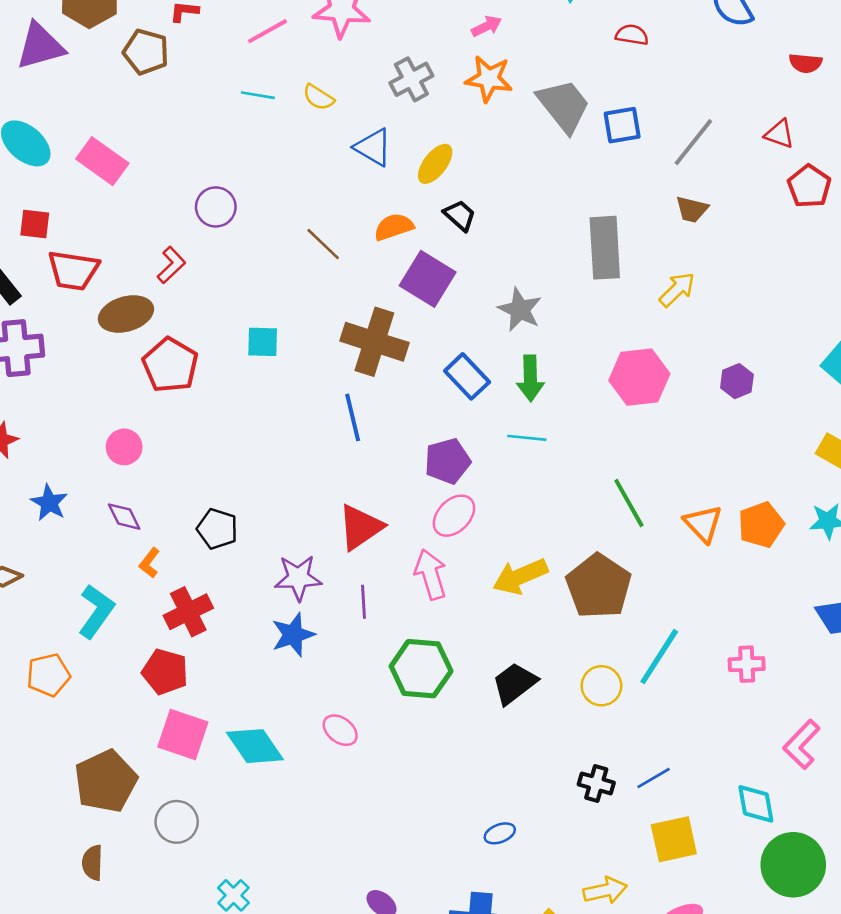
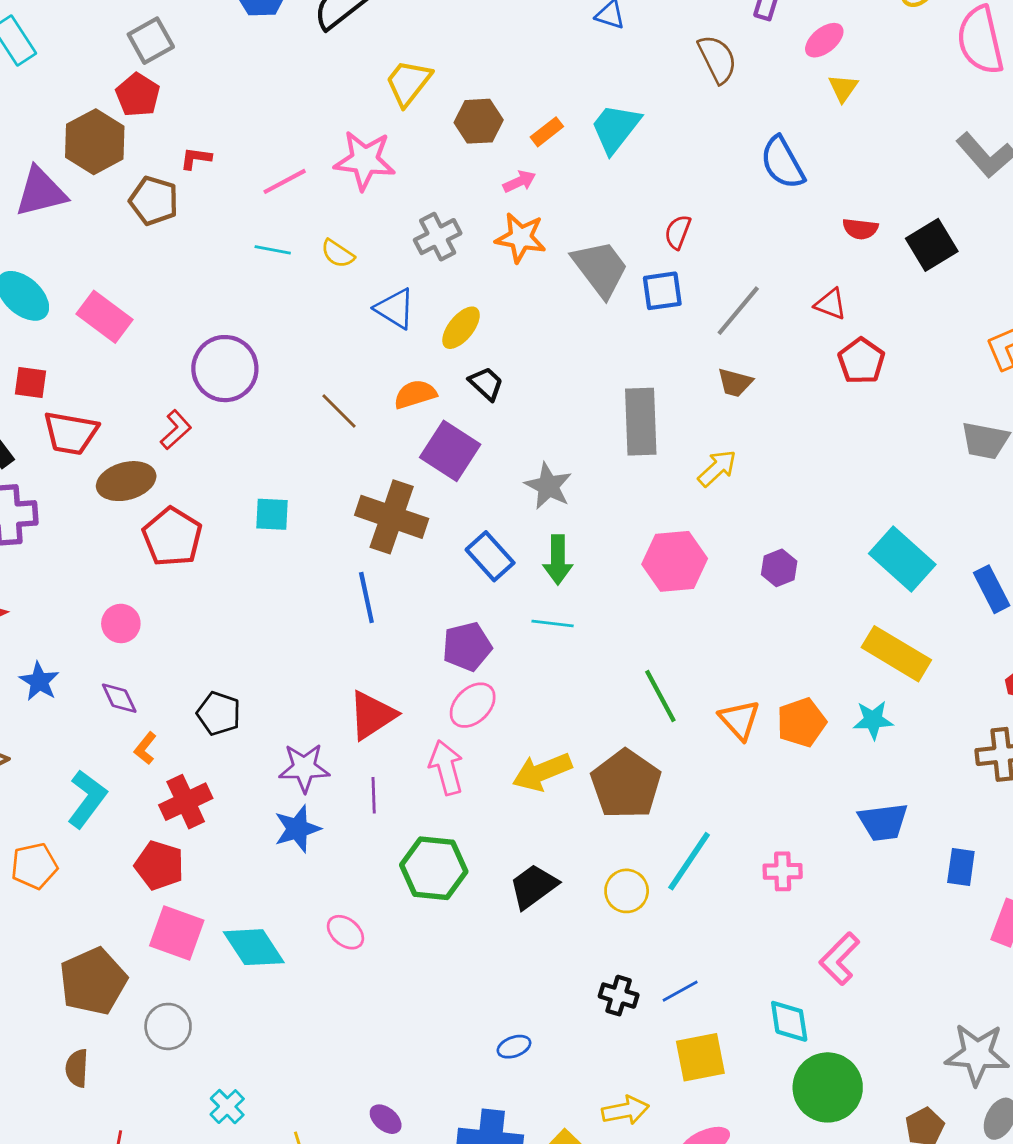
red semicircle: (632, 35) -> (678, 232), moved, turned -80
purple circle: (216, 207) -> (225, 369), size x1.5

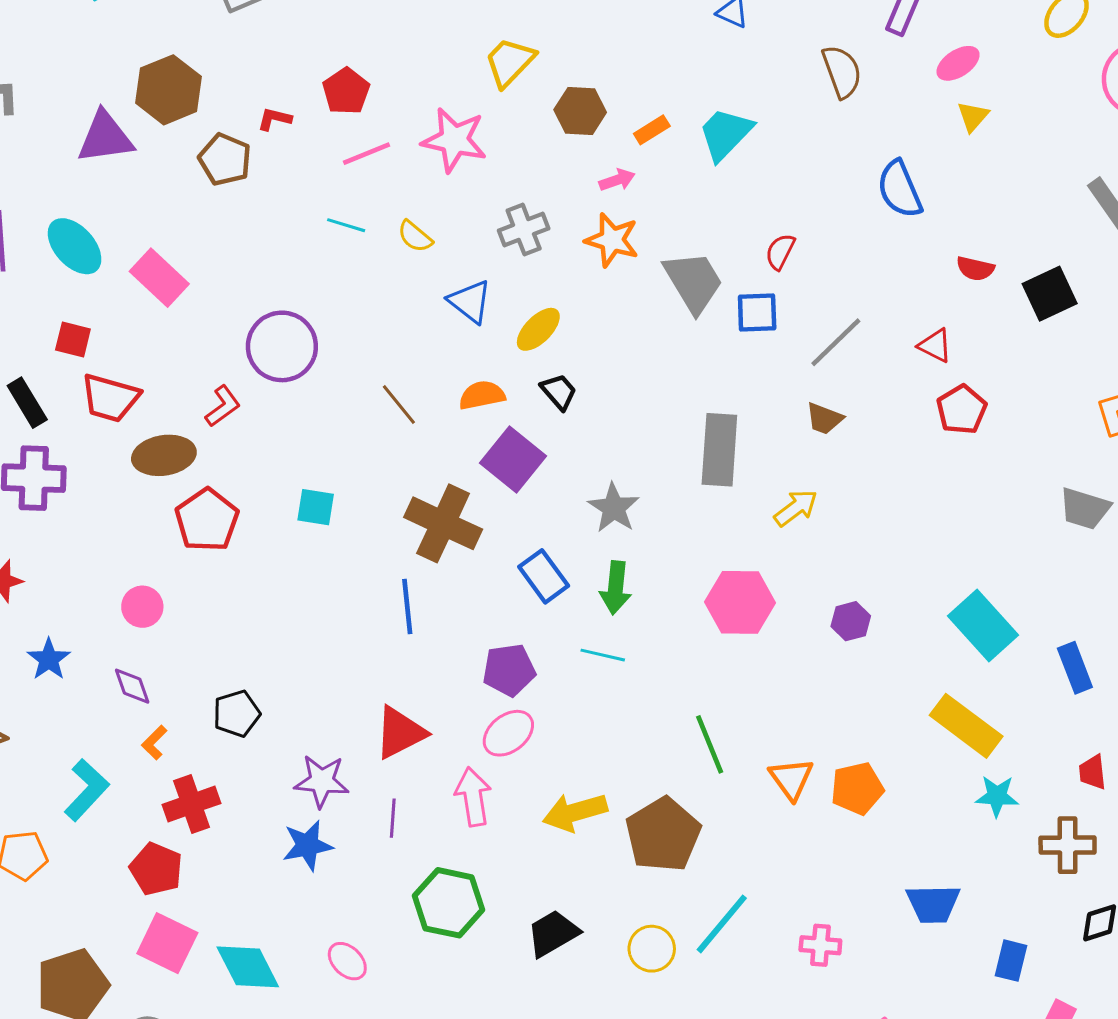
red pentagon: (138, 95) -> (346, 91), moved
black pentagon: (219, 713) -> (237, 714), turned 30
cyan star: (873, 720) -> (997, 796), moved

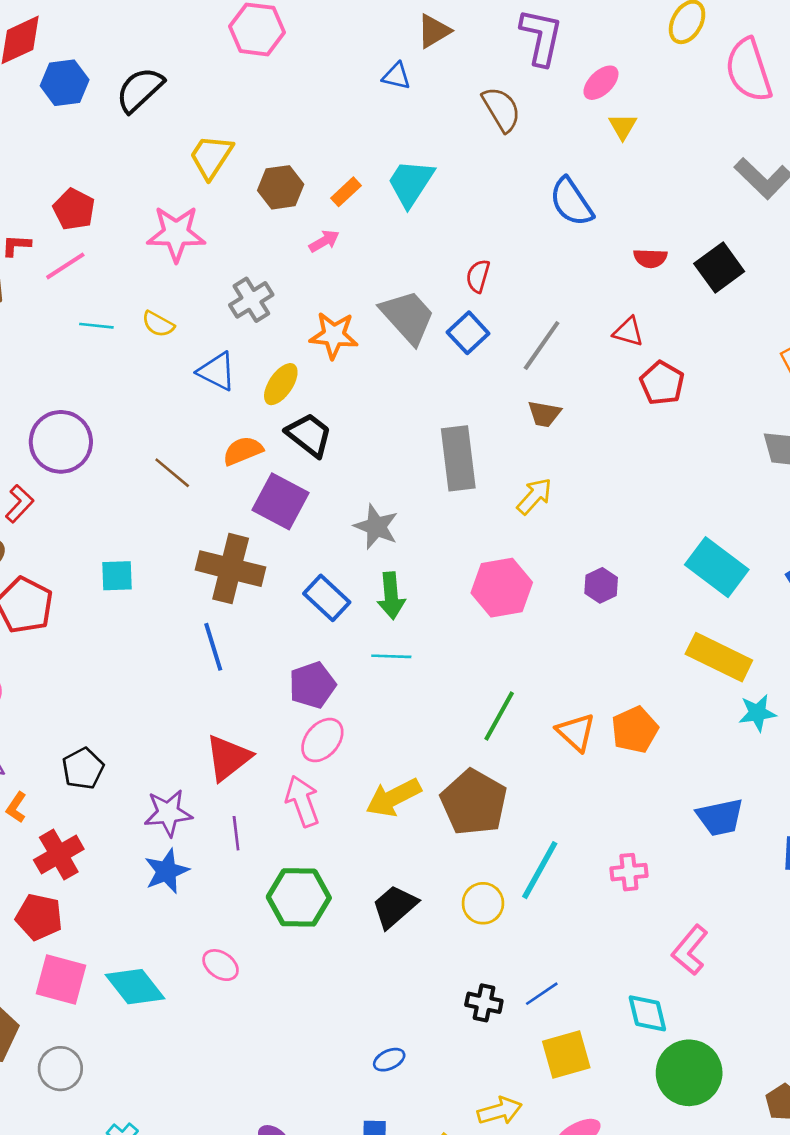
pink line: (367, 154) -> (65, 266), moved
orange star: (612, 240) -> (334, 335), moved
blue square: (757, 313) -> (468, 333), turned -30
black trapezoid: (559, 392) -> (309, 435), size x1.4
green line: (710, 744) -> (499, 716), turned 62

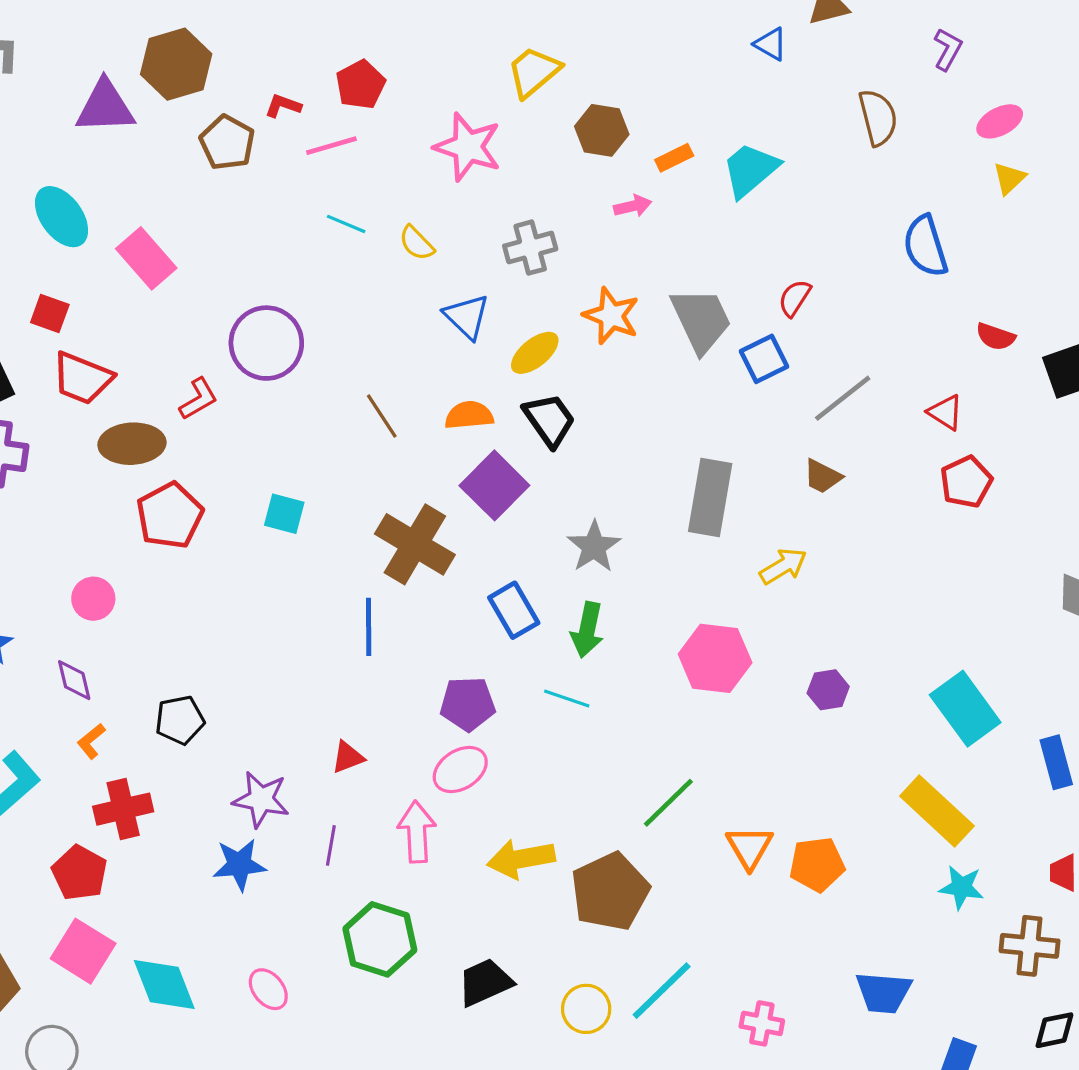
purple L-shape: (541, 37) -> (948, 49), size x0.6
red triangle: (228, 758) -> (348, 757), size x0.6

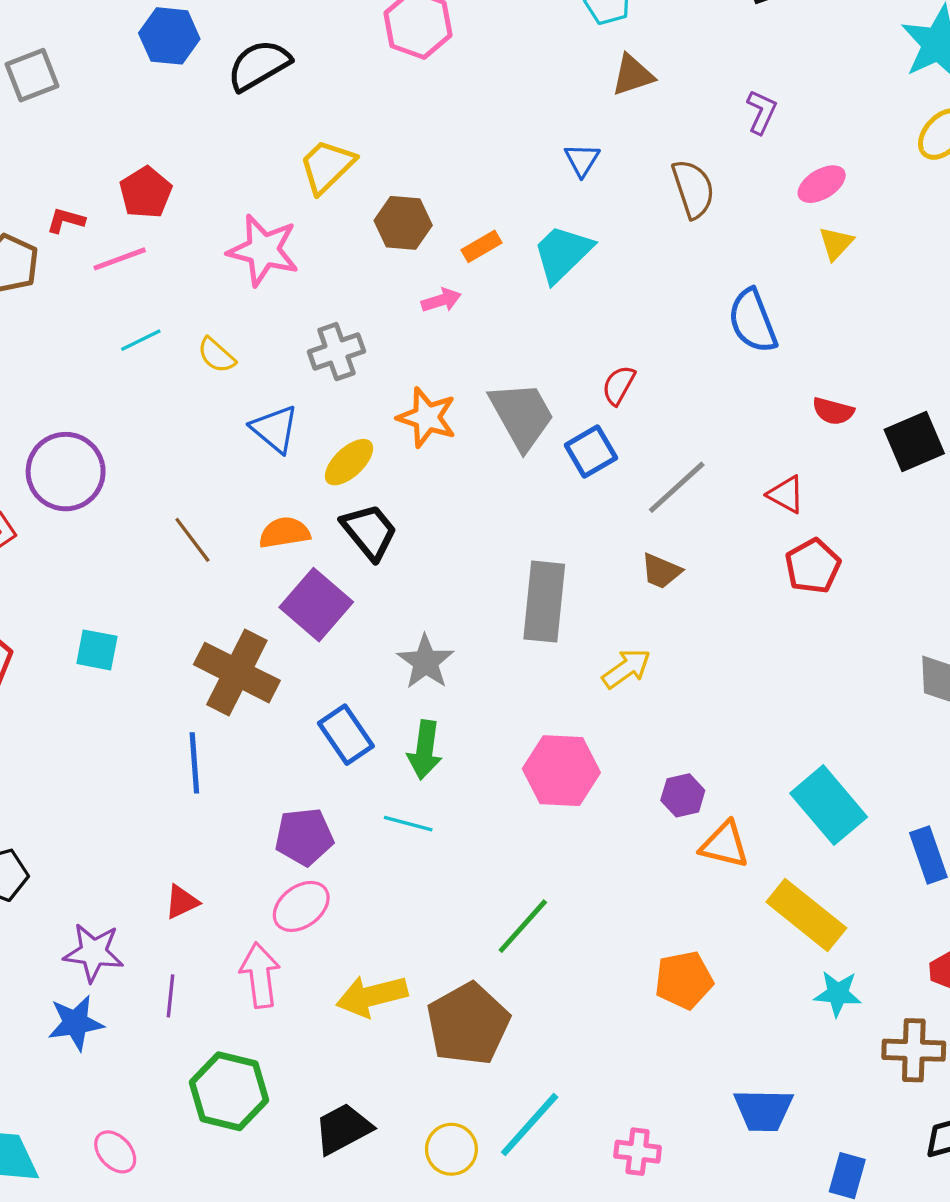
blue triangle: (771, 44) -> (582, 160), moved, turned 36
cyan line: (346, 224) -> (141, 340), turned -45
orange triangle: (749, 847) -> (724, 845), moved, turned -42

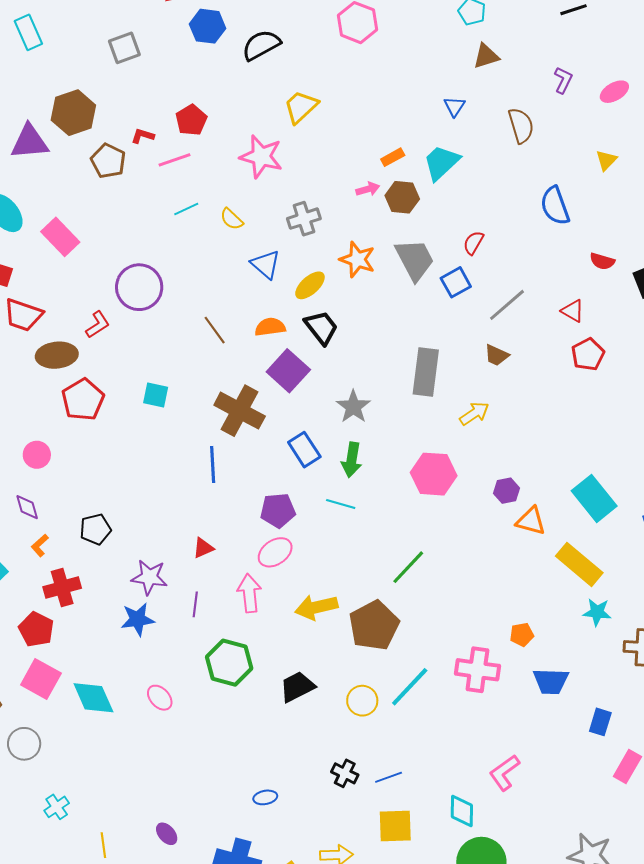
pink ellipse: (822, 184) -> (614, 92), moved
brown hexagon: (403, 223) -> (402, 197), moved
orange pentagon: (684, 980) -> (522, 635), moved, size x0.7
pink cross: (638, 1152) -> (477, 670), moved, size x1.6

